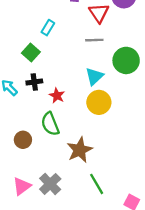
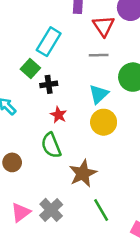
cyan rectangle: (48, 28) -> (49, 42), size x1.6
black cross: (34, 82) -> (49, 84), moved
brown circle: (23, 140) -> (12, 162), moved

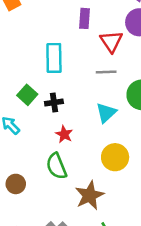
cyan rectangle: (49, 42) -> (54, 58), turned -32
green square: (30, 69) -> (27, 95), moved
yellow circle: (104, 122) -> (115, 157), moved

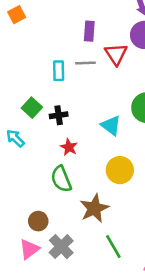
cyan rectangle: (54, 58) -> (59, 71), size x0.7
gray line: (106, 72) -> (85, 63), moved
cyan triangle: (106, 113) -> (111, 125), turned -40
brown circle: (16, 184) -> (38, 221), moved

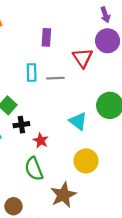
purple rectangle: (89, 31) -> (46, 37), moved
gray line: (85, 63) -> (55, 78), moved
black cross: (59, 115) -> (21, 125), moved

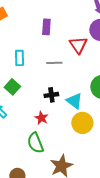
cyan rectangle: (32, 73) -> (19, 58), moved
black cross: (21, 125) -> (51, 95), moved
yellow circle: (86, 161) -> (82, 123), moved

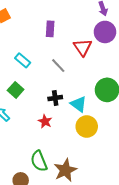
cyan rectangle: (19, 58) -> (23, 60), turned -49
gray line: (54, 63) -> (58, 66), turned 49
green semicircle: (35, 143) -> (39, 161), moved

